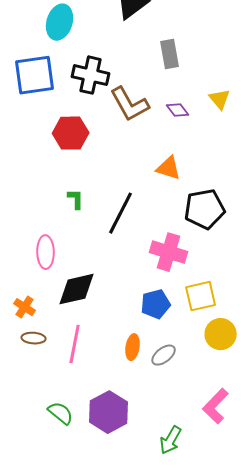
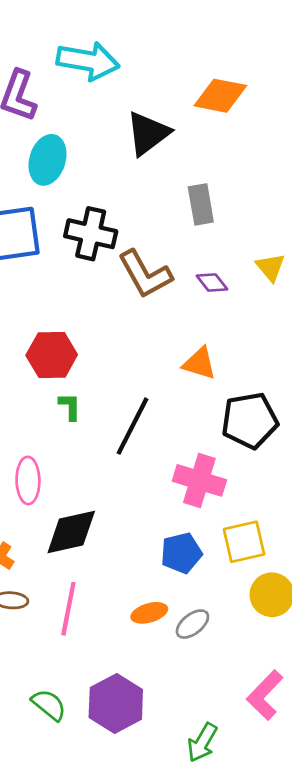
red hexagon: (71, 133) -> (52, 355), moved
orange ellipse: (133, 347) -> (149, 613), turned 65

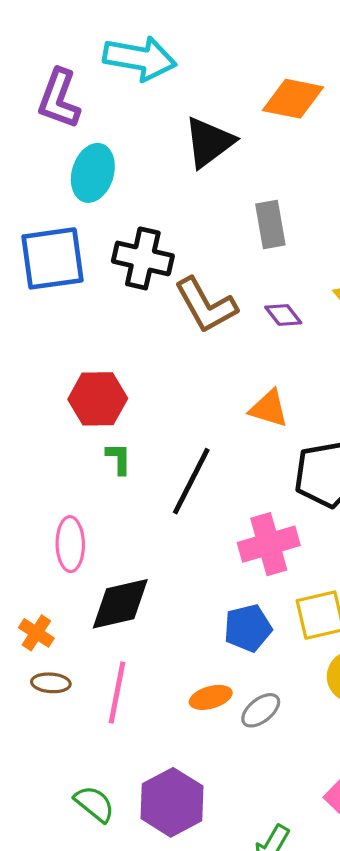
pink cross: (199, 480) -> (269, 544), turned -33

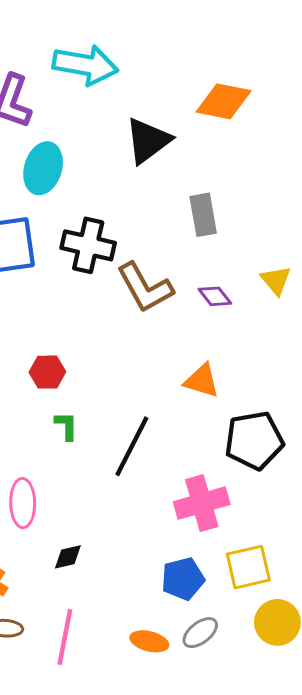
red hexagon: (98, 399) -> (47, 372), size x0.7
black diamond: (120, 604) -> (68, 557), size x0.5
orange ellipse: (211, 697) -> (149, 641), turned 30
gray ellipse: (261, 710) -> (200, 633), moved

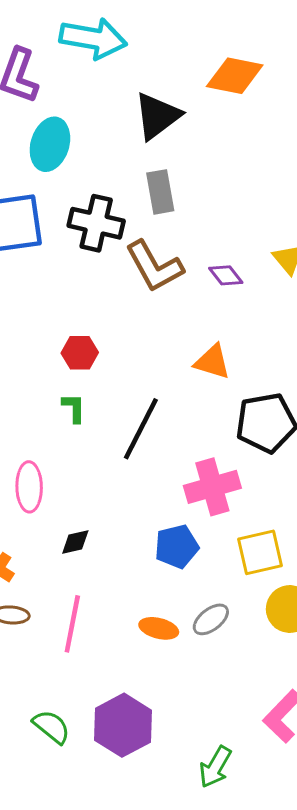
gray rectangle: (203, 215) -> (160, 192), moved
red hexagon: (47, 372) -> (80, 353), moved
blue pentagon: (183, 579) -> (177, 546), moved

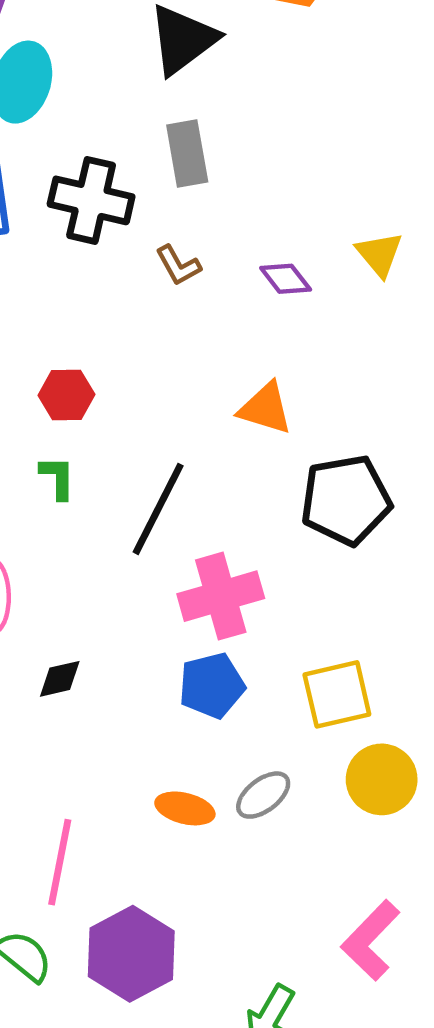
brown L-shape: (154, 266) -> (178, 265), size x0.5
pink cross: (212, 487) -> (221, 596), moved
pink line: (72, 624) -> (60, 862), moved

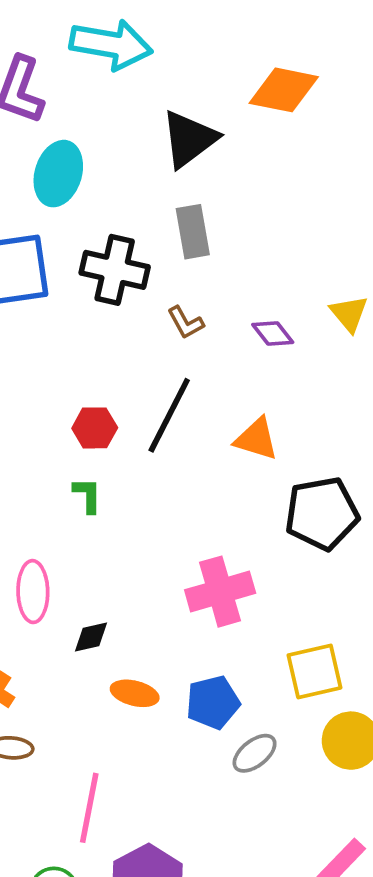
black line: (158, 509) -> (169, 415), moved
black diamond: (60, 679) -> (91, 637), moved
blue pentagon: (212, 686) -> (213, 702), moved
orange ellipse: (185, 808) -> (135, 693), moved

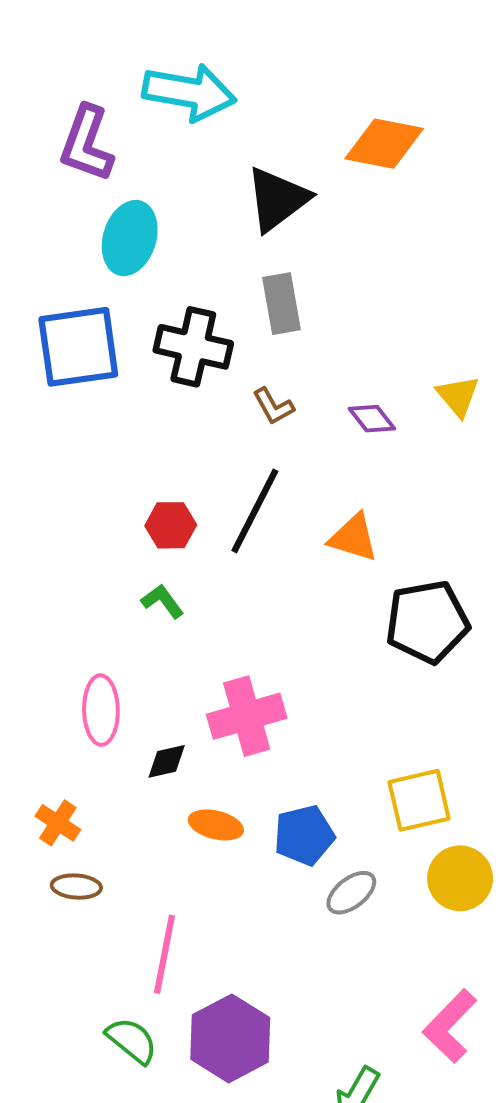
green L-shape: (87, 495) -> (163, 601), turned -36
pink cross: (220, 592) -> (247, 716), moved

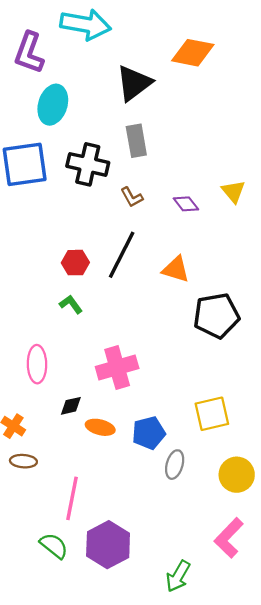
black diamond: (167, 761) -> (71, 406), moved
yellow circle: (460, 878) -> (237, 475), moved
gray ellipse: (351, 893) -> (175, 465), turned -36

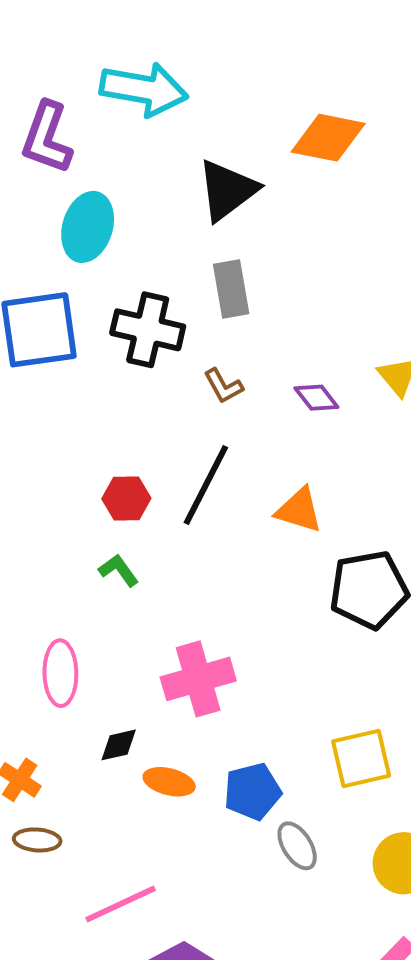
gray ellipse: (175, 465) -> (297, 846), turned -48
pink line: (72, 498) -> (121, 904), turned 54

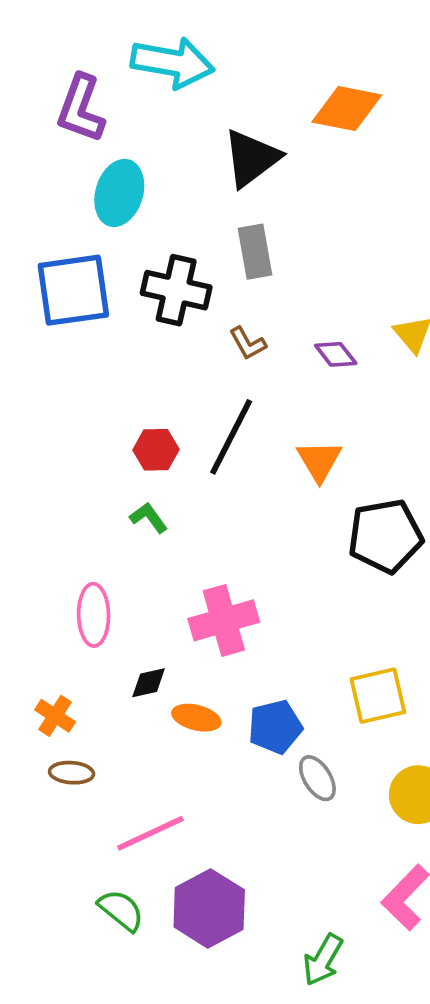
orange triangle: (299, 510) -> (319, 461), turned 42

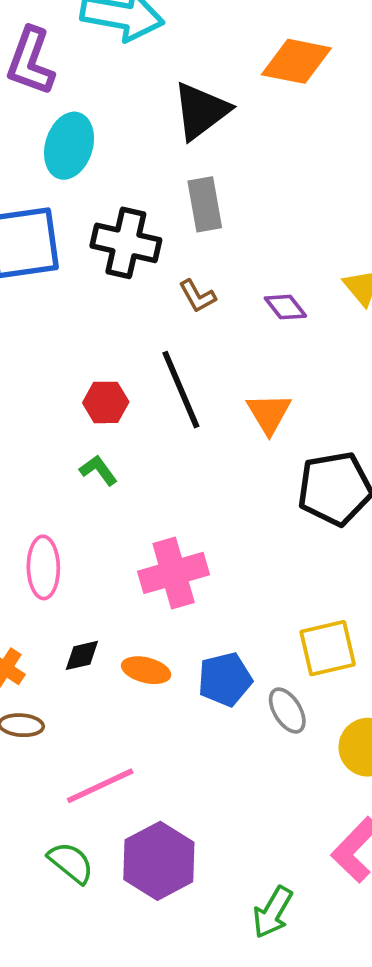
black line: (231, 437) -> (181, 390), turned -50
black diamond: (149, 683) -> (82, 655), moved
gray ellipse: (317, 778) -> (287, 710), moved

